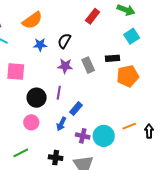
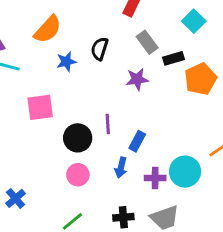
gray rectangle: (88, 65) -> (147, 42), moved
purple star: (65, 66) -> (137, 79), moved

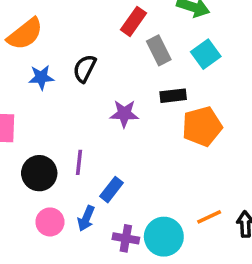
gray rectangle: (147, 42) -> (159, 50), moved
pink circle: (78, 175) -> (50, 222), moved

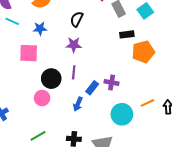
blue star: (41, 77) -> (40, 28), moved
purple star: (124, 114) -> (74, 45), moved
pink circle: (50, 222) -> (42, 98), moved
purple cross: (126, 238) -> (112, 83), moved

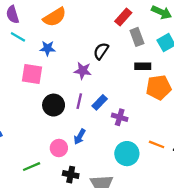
black semicircle: (77, 19) -> (101, 51), moved
blue rectangle: (92, 88) -> (100, 102), moved
pink circle: (42, 98) -> (59, 148), moved
orange line: (147, 103) -> (157, 144), turned 40

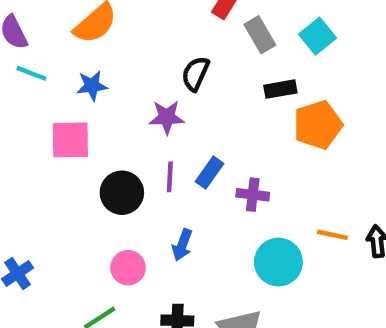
pink circle: (59, 148) -> (128, 268), moved

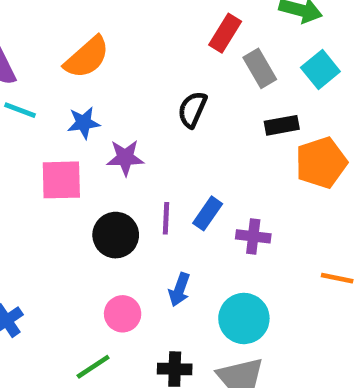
purple star: (167, 117) -> (125, 158), moved
cyan circle: (278, 262) -> (244, 318), moved

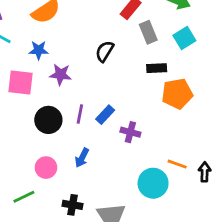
cyan circle: (244, 318) -> (153, 183), moved

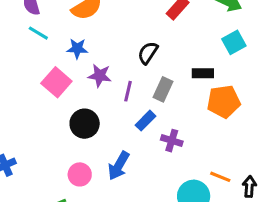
gray rectangle: (148, 32) -> (163, 89), moved, turned 45
pink square: (20, 83) -> (56, 82), turned 32
purple line: (80, 114) -> (128, 91), moved
blue arrow: (82, 158) -> (119, 166), size x1.4

